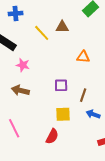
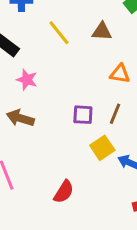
brown triangle: (62, 27) -> (102, 31), moved
brown line: (83, 95) -> (115, 114), moved
yellow square: (63, 114) -> (102, 148), moved, turned -35

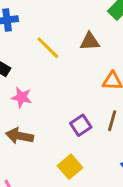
purple square: (83, 115) -> (81, 125), turned -30
yellow square: (102, 148) -> (70, 167), moved

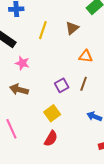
brown triangle: (90, 41) -> (72, 28), turned -40
yellow line: (48, 48) -> (43, 30), turned 60

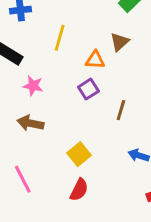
brown triangle: (72, 28) -> (120, 42), moved
orange triangle: (86, 56) -> (95, 60), moved
purple square: (62, 85) -> (88, 89), moved

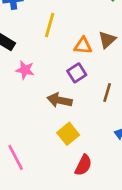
brown triangle: (120, 42) -> (107, 40), moved
brown arrow: (30, 123) -> (60, 100), moved
red semicircle: (79, 190) -> (83, 165), moved

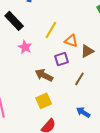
yellow line: (50, 25) -> (51, 30), moved
brown triangle: (107, 40) -> (87, 51), moved

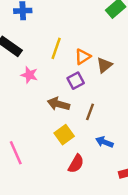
orange triangle: (71, 41) -> (83, 57), turned -40
brown line: (79, 79) -> (90, 112), moved
blue arrow: (83, 112) -> (104, 142), moved

